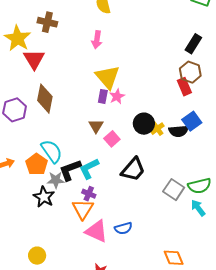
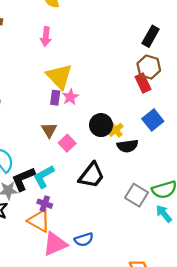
black semicircle: (179, 131) -> (127, 146), moved
orange triangle: (83, 209) -> (39, 221), turned -30
pink triangle: (96, 231) -> (55, 244), turned -45

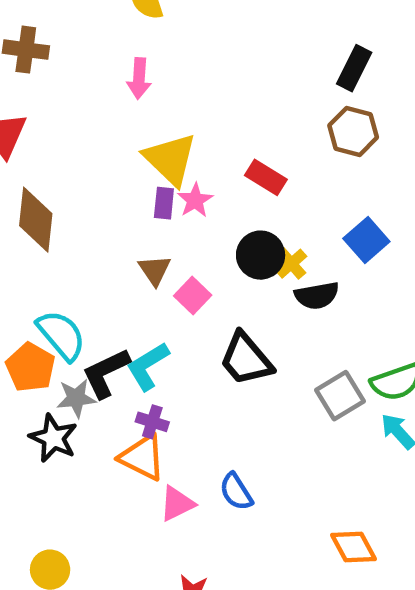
red rectangle: (143, 83) -> (266, 177), moved, turned -30
black trapezoid: (92, 175) -> (246, 359), turned 104
gray square: (137, 195) -> (340, 396), turned 30
blue semicircle: (84, 240) -> (236, 492), turned 78
pink triangle: (55, 244) -> (177, 504), size x0.7

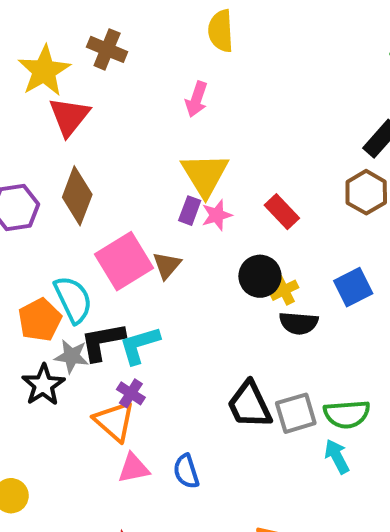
pink square: (193, 296) -> (124, 261), moved, size x1.8
black trapezoid: (246, 359) -> (250, 405), moved

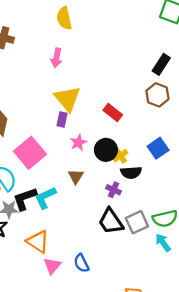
pink star: (217, 215) -> (78, 143), moved
brown triangle: (167, 265) -> (76, 176), moved
purple cross: (131, 393) -> (113, 190), moved
pink triangle: (133, 468) -> (52, 266), turned -30

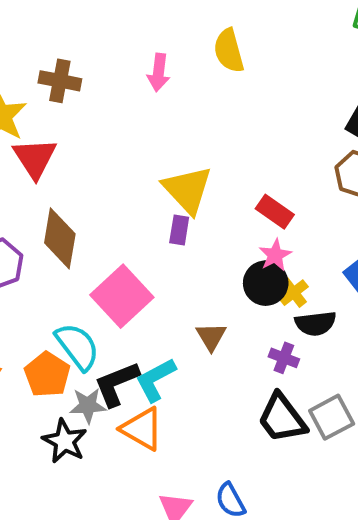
yellow semicircle: (64, 18) -> (229, 51), moved
pink arrow: (57, 58) -> (159, 73), moved
pink star: (78, 143) -> (275, 255), moved
orange triangle: (38, 242) -> (142, 429), moved

